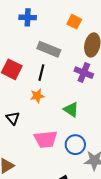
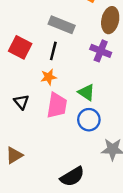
pink trapezoid: (46, 139) -> (57, 105), moved, turned -75
blue circle: (75, 145) -> (89, 120), moved

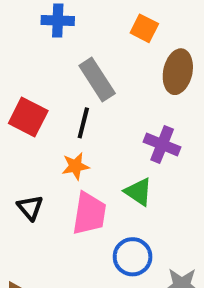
gray rectangle: (62, 25) -> (97, 80), turned 35
purple cross: (101, 51) -> (162, 145), moved
blue circle: (89, 120) -> (133, 257), moved

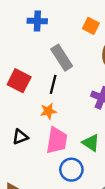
green triangle: (138, 192) -> (91, 143), moved
black triangle: (30, 208) -> (20, 137), turned 49
blue circle: (133, 257) -> (71, 170), moved

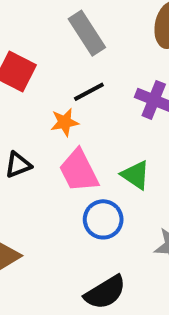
black line: (53, 84) -> (89, 92), moved, turned 48
pink trapezoid: (57, 140) -> (79, 171), turned 144

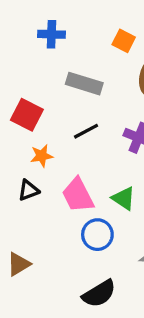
gray rectangle: (87, 33) -> (84, 84), turned -40
orange star: (65, 122) -> (42, 156), moved

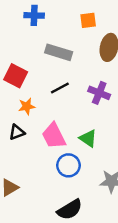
orange square: (124, 41) -> (88, 20), turned -35

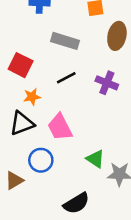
black triangle: (17, 132) -> (22, 123), size x1.5
green triangle: (88, 138) -> (95, 159), moved
blue circle: (68, 165) -> (41, 160), moved

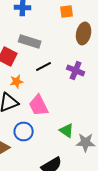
gray rectangle: (65, 41) -> (30, 41), moved

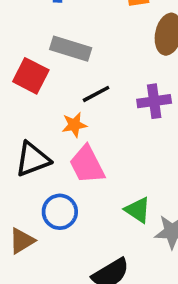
purple cross: (76, 70) -> (154, 101), turned -30
orange star: (17, 81) -> (74, 125), moved

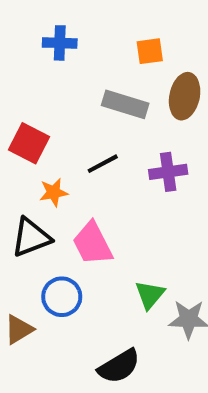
gray rectangle: (71, 49) -> (125, 104), moved
orange star: (74, 125) -> (54, 192), moved
green triangle: (138, 210) -> (150, 295), turned 36

